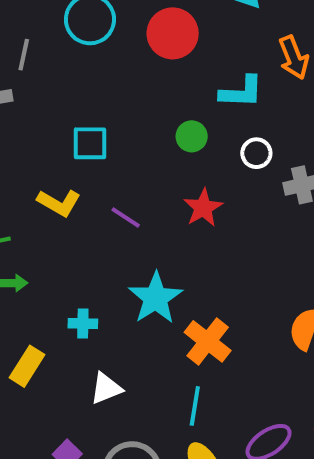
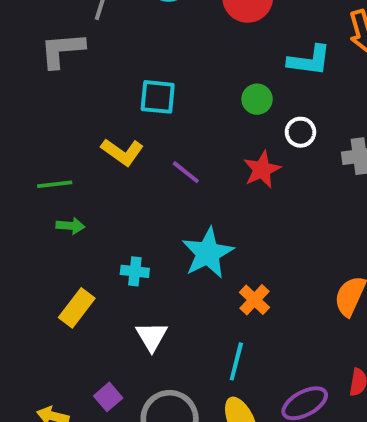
white circle: (256, 153) -> (300, 132), moved
orange cross: (208, 341) -> (254, 300), size x0.7
white triangle: (106, 388) -> (152, 336), turned -44

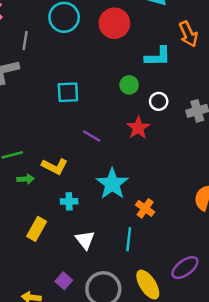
yellow L-shape: (122, 152) -> (55, 166), moved
cyan line: (236, 361) -> (129, 239), moved

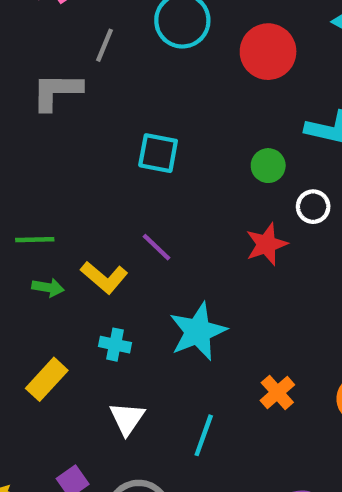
purple line: (92, 136) -> (156, 247), moved
orange cross: (145, 208) -> (277, 393), moved

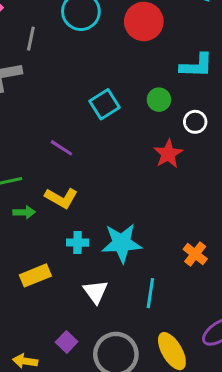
cyan square: (158, 153) -> (105, 104), moved, turned -32
purple line: (156, 247) -> (61, 148), moved
cyan star: (198, 332) -> (122, 243), moved, turned 30
yellow rectangle: (47, 379) -> (35, 275), turned 36

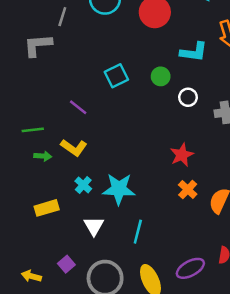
red star: (168, 154) -> (182, 155), moved
cyan cross: (78, 243) -> (83, 185), turned 35
orange cross: (195, 254) -> (188, 189), moved

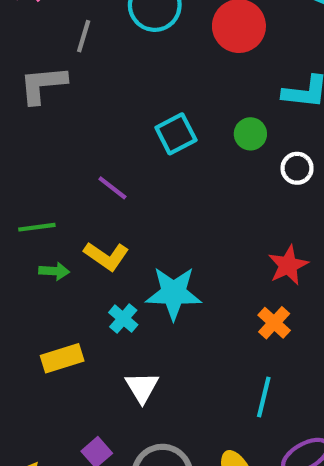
cyan star: (119, 189) -> (174, 293), moved
orange cross: (188, 189) -> (274, 323), moved
cyan line: (138, 232) -> (264, 397), moved

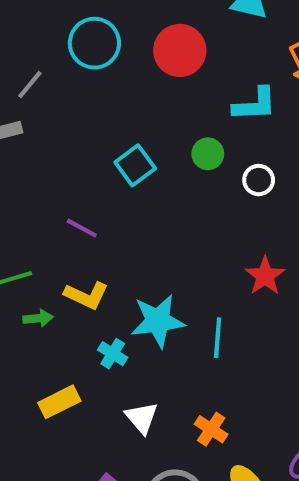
gray line: (84, 36) -> (30, 85), turned 32
orange cross: (274, 323) -> (211, 429), moved
cyan line: (264, 397) -> (218, 338), moved

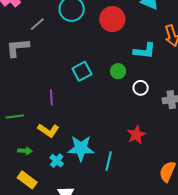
purple line: (82, 228) -> (51, 97), turned 49
green arrow: (38, 318) -> (25, 151), moved
yellow rectangle: (59, 402) -> (27, 180), turned 54

